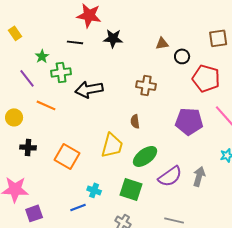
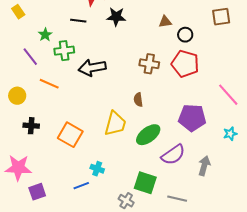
red pentagon: (206, 78) -> (185, 64), moved
purple pentagon: (189, 121) -> (192, 118), moved
gray arrow: (199, 176) -> (204, 166), moved
green square: (131, 189) -> (145, 183), moved

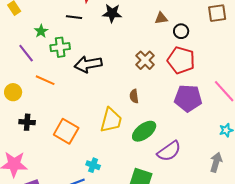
brown cross: (149, 64) -> (145, 60), turned 36
purple pentagon: (192, 118) -> (188, 98), moved
gray arrow: (204, 166) -> (216, 162), moved

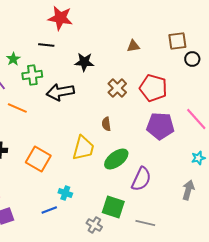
black star: (112, 13) -> (84, 62), moved
brown square: (217, 13) -> (177, 41), moved
black circle: (181, 31) -> (192, 59), moved
purple semicircle: (169, 151) -> (141, 179), turned -30

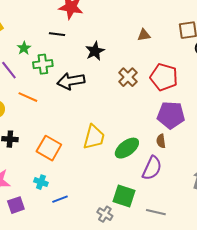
black star: (84, 62) -> (95, 51), turned -30
brown semicircle: (106, 124) -> (161, 141), moved
cyan cross: (65, 193) -> (41, 182), moved

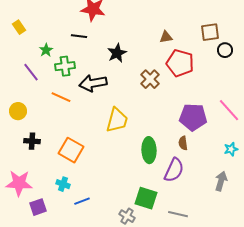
red pentagon: (164, 77) -> (180, 63), moved
orange line: (28, 97) -> (61, 97), moved
yellow trapezoid: (94, 137) -> (117, 120), moved
green ellipse: (127, 148) -> (149, 150), turned -55

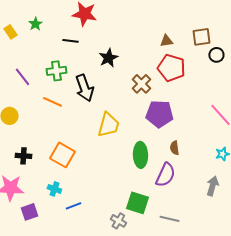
brown triangle: (166, 37) -> (166, 41), moved
green star: (46, 50) -> (35, 24), moved
black arrow: (93, 83) -> (84, 88), turned -100
purple pentagon: (193, 117) -> (159, 114), moved
black cross: (32, 141) -> (23, 156), moved

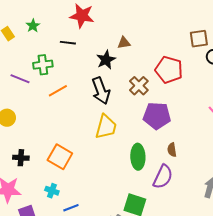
brown triangle: (166, 41) -> (124, 43), moved
green cross: (56, 71) -> (43, 65), moved
purple line: (22, 77) -> (20, 79), turned -30
black arrow: (84, 88) -> (101, 91), moved
orange line: (52, 102) -> (58, 91), moved, turned -54

